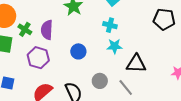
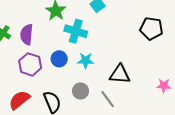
cyan cross: (110, 25) -> (76, 31), moved, size x1.5
cyan star: (115, 46) -> (86, 61), moved
purple hexagon: (38, 58) -> (30, 64), moved

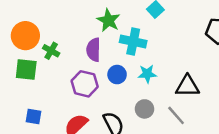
purple semicircle: (27, 34) -> (93, 50), moved

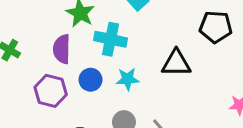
black triangle: (187, 86) -> (176, 63), moved

